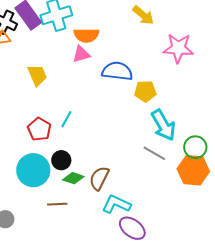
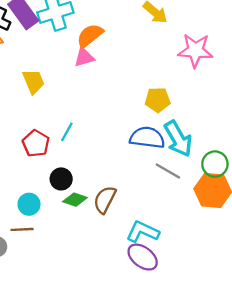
orange semicircle: (86, 35) -> (90, 35), turned 140
blue semicircle: (117, 71) -> (147, 138), moved
cyan circle: (33, 170) -> (29, 204), moved, size x0.6
brown line: (57, 204) -> (22, 229), moved
cyan L-shape: (116, 204) -> (143, 232), moved

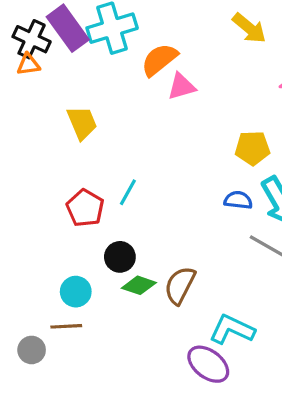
pink triangle: (84, 57) -> (181, 87), moved
blue semicircle: (147, 138) -> (238, 200), size x0.6
purple ellipse: (143, 257) -> (208, 364), moved

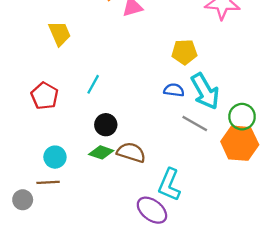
red pentagon: (85, 208) -> (45, 96), moved
black circle: (120, 257) -> (106, 125), moved
brown semicircle: (180, 285) -> (131, 152), turned 80
cyan L-shape: (232, 329) -> (169, 185), turned -92

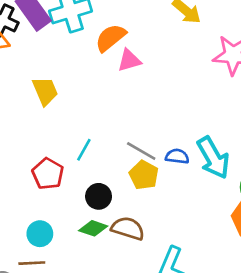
yellow pentagon: (184, 52) -> (144, 175), moved, turned 30
red pentagon: (45, 96) -> (48, 174), moved
gray line: (195, 124) -> (141, 151), moved

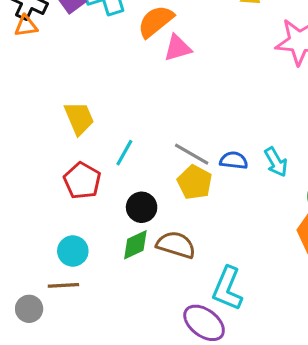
yellow trapezoid: (45, 91) -> (79, 118), moved
cyan arrow: (213, 158) -> (276, 162), size x0.6
green diamond: (93, 228) -> (135, 245), turned -44

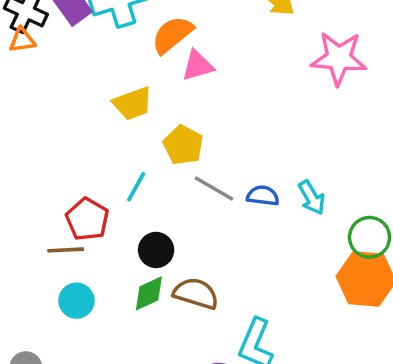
yellow trapezoid: (79, 118) -> (133, 103), moved, turned 93
yellow pentagon: (195, 182) -> (183, 145), moved
brown line: (63, 285) -> (66, 250), moved

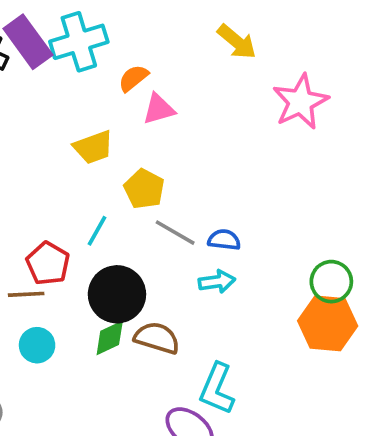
orange semicircle: (172, 35) -> (133, 78), size x0.7
pink star: (339, 58) -> (300, 102), turned -30
cyan arrow: (312, 198) -> (217, 282), moved, turned -68
black circle: (156, 250) -> (117, 294), size x1.6

